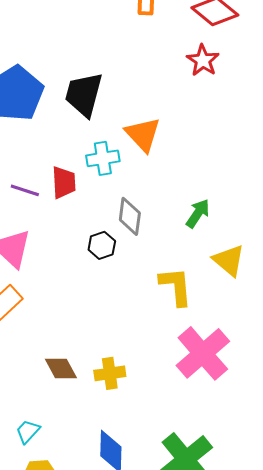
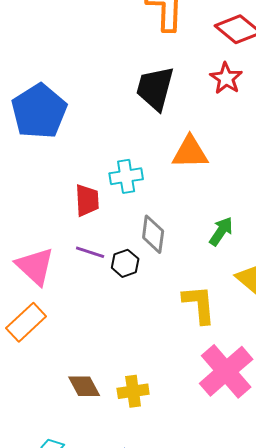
black trapezoid: (84, 94) -> (155, 88), moved
orange triangle: (143, 134) -> (190, 152), moved, turned -48
purple line: (25, 190) -> (90, 252), moved

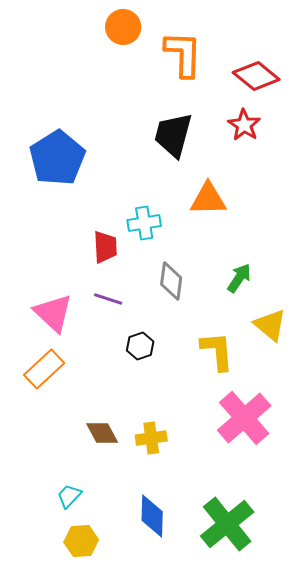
black hexagon: (125, 263) -> (140, 346), moved

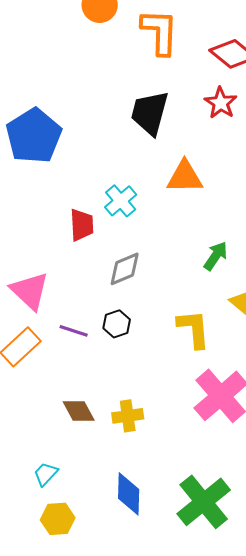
cyan cross: (144, 223) -> (121, 201), turned -32
gray diamond: (171, 281) -> (125, 269), moved, turned 60
purple line: (108, 299) -> (74, 331), moved

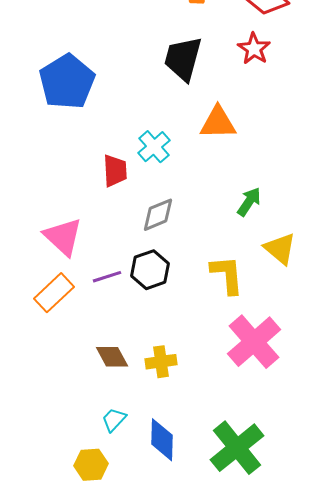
black hexagon: (117, 324) -> (150, 270), size x1.4
purple line: (74, 331) -> (107, 277), turned -36
cyan trapezoid: (46, 474) -> (114, 420), moved

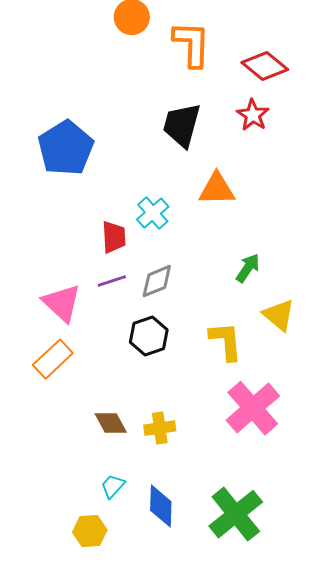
purple line: (107, 277) -> (112, 281), moved

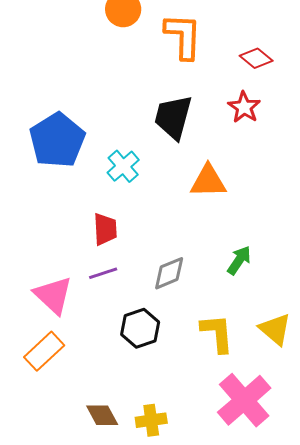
red diamond: (265, 66) -> (256, 58), size x0.7
cyan cross: (153, 213) -> (123, 166), moved
gray diamond: (157, 281) -> (169, 273), moved
yellow triangle: (279, 315) -> (275, 329), moved

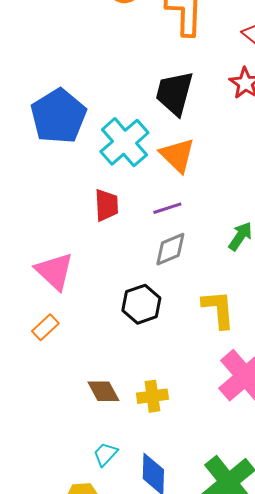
cyan cross: (123, 166) -> (124, 142), size x1.5
orange triangle: (208, 181) -> (177, 155), moved, turned 45
purple line: (103, 273) -> (167, 208), moved
orange rectangle: (44, 351) -> (45, 327), size x0.7

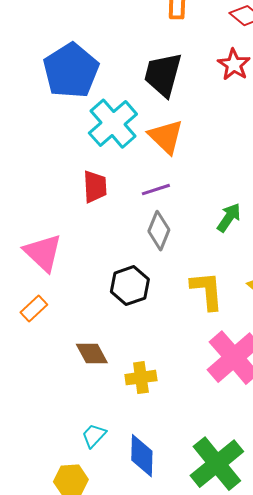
blue pentagon: (58, 116) -> (71, 71), moved
gray diamond: (170, 249) -> (159, 231), turned -45
brown diamond: (103, 391) -> (92, 354), moved

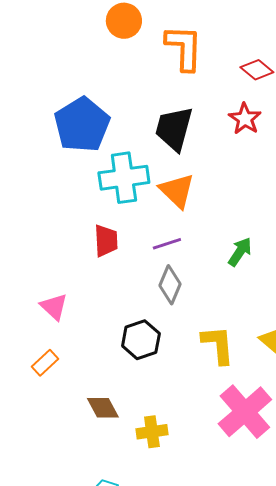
cyan cross: (113, 124) -> (124, 178), turned 33
green arrow: (229, 218) -> (240, 252), moved
pink triangle: (43, 253) -> (54, 307), size x0.7

